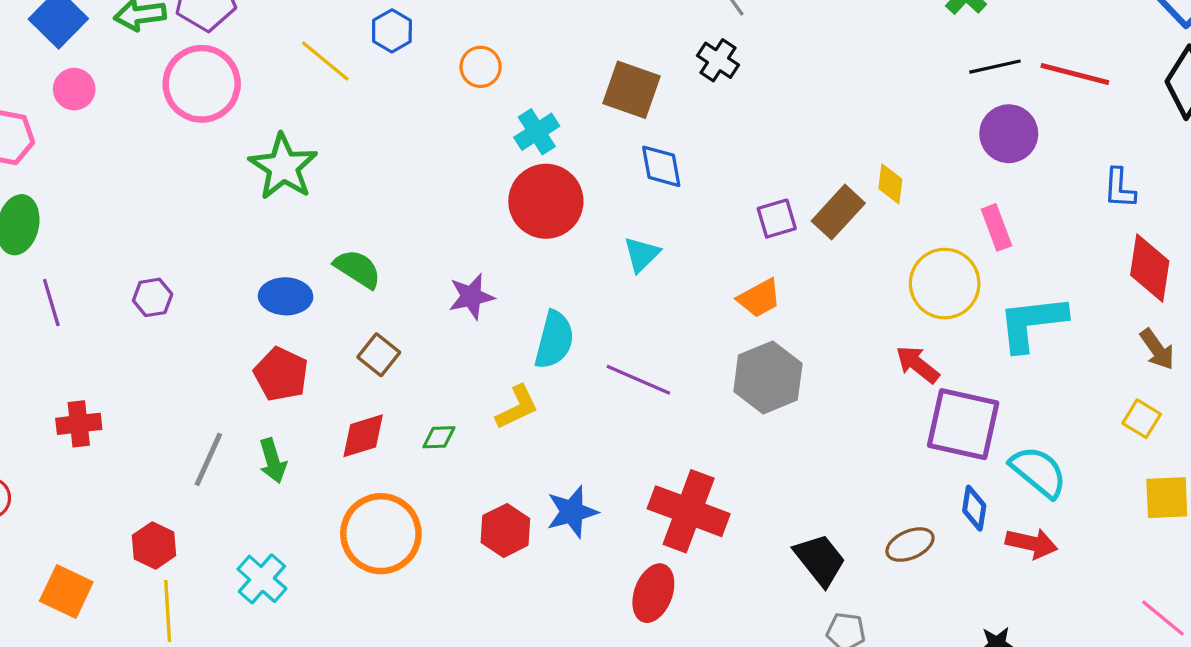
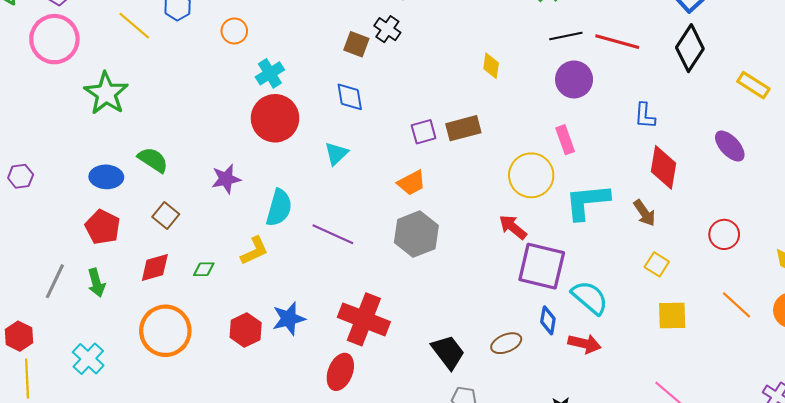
brown square: (631, 90) -> (356, 44), moved, size x0.7
yellow diamond: (890, 184) -> (491, 66), moved
brown rectangle: (838, 212) -> (463, 128), turned 32
brown arrow: (1157, 349) -> (644, 213), moved

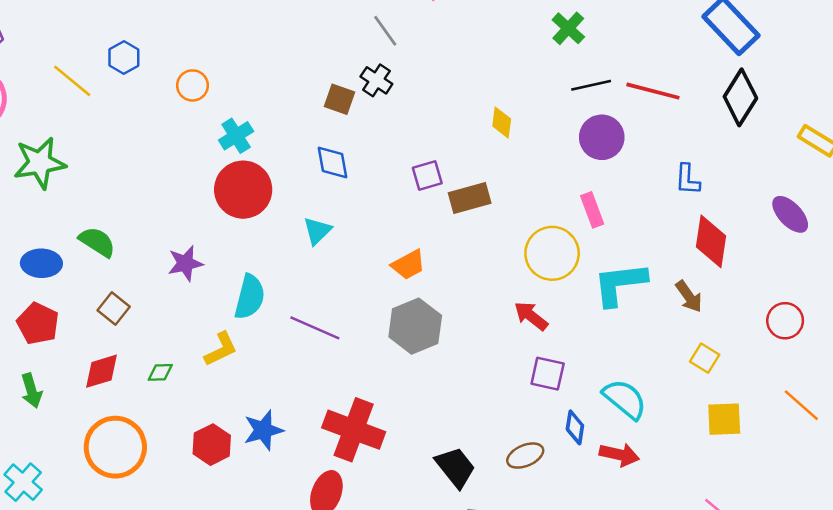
green star: (106, 93) -> (40, 163), turned 30
purple square: (424, 132) -> (427, 176), moved
purple square: (542, 266) -> (548, 374), moved, size x0.6

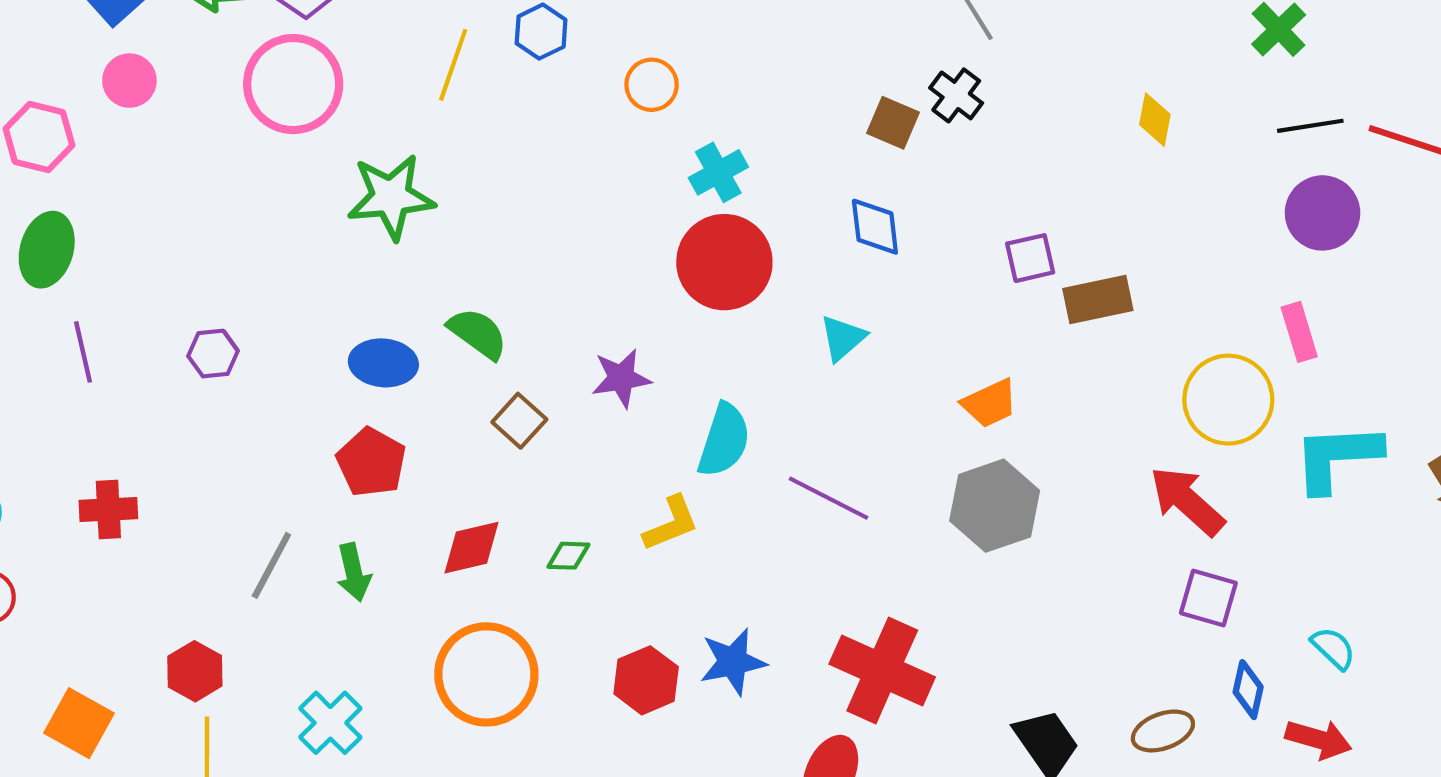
yellow line: (72, 81) -> (453, 65), turned 66
yellow diamond: (502, 122) -> (1155, 120), moved
brown square: (114, 309) -> (519, 421), moved
red arrow: (531, 316) -> (1187, 501), size x1.4
cyan semicircle: (625, 399) -> (1333, 648), size x0.6

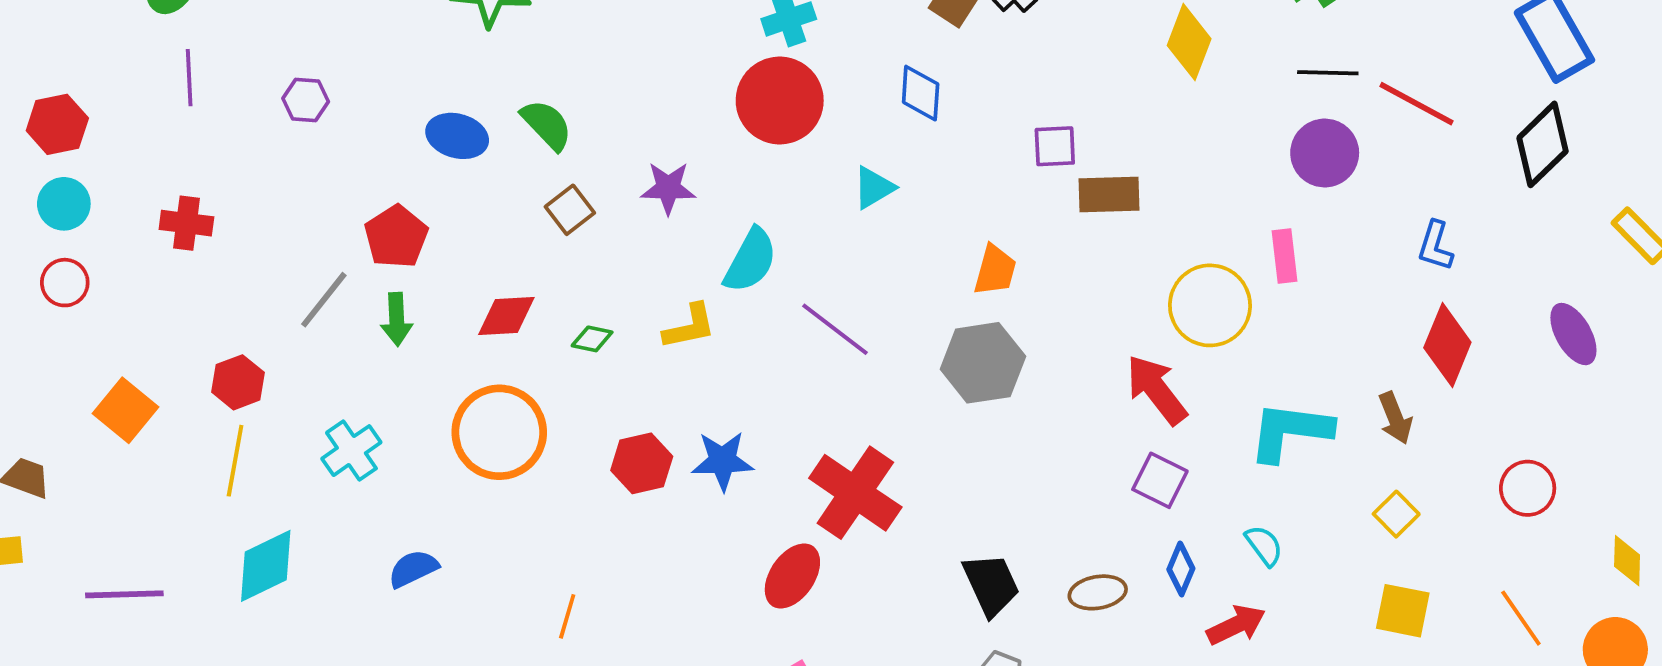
yellow diamond: (1155, 120) -> (1189, 42), size x1.5
orange trapezoid: (990, 403) -> (995, 270), turned -60
cyan L-shape: (1337, 457) -> (1290, 431), moved
red pentagon: (371, 462) -> (396, 237), moved
red arrow: (1319, 739) -> (1236, 625), turned -52

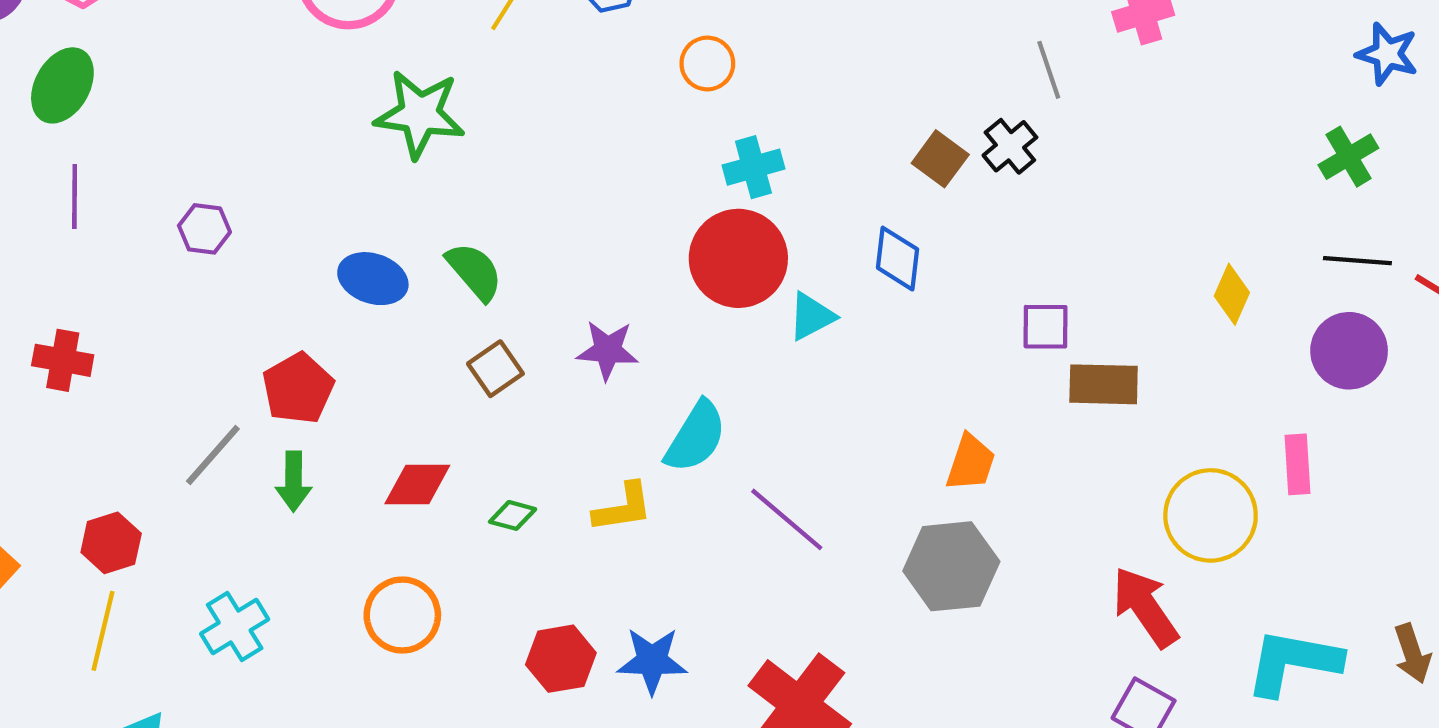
yellow diamond: (1189, 42) -> (1232, 294), moved, size x0.7
cyan triangle: (874, 188) -> (812, 316), moved
orange circle: (499, 432) -> (402, 615), size x0.7

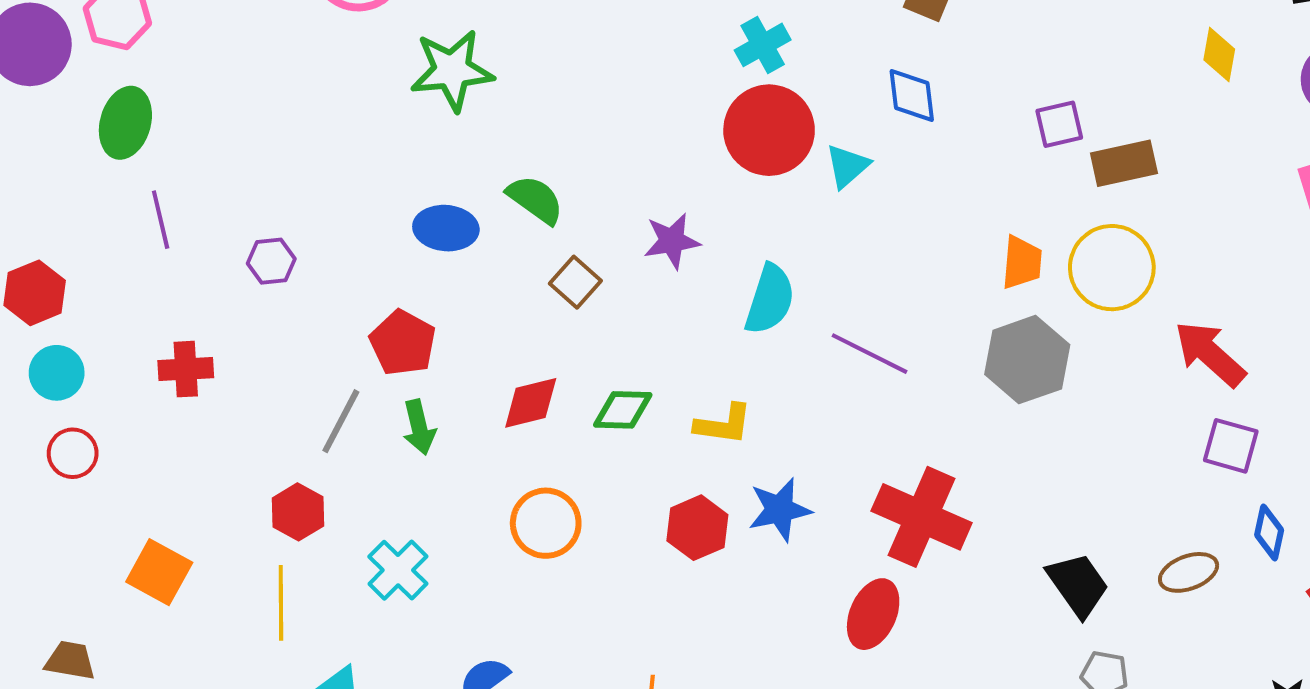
purple hexagon: (204, 229) -> (271, 261), moved
yellow L-shape: (623, 508) -> (723, 424), moved, turned 30
green diamond: (513, 515) -> (623, 410), size x1.4
yellow circle: (1211, 515) -> (1112, 268), moved
red hexagon: (111, 543) -> (298, 512), moved

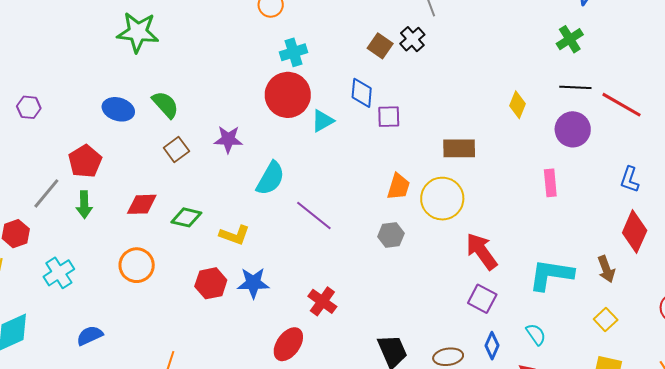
purple square: (1059, 124) -> (389, 117), moved
gray hexagon: (1027, 360) -> (391, 235), size x0.6
red cross: (922, 517) -> (322, 301), size x0.6

